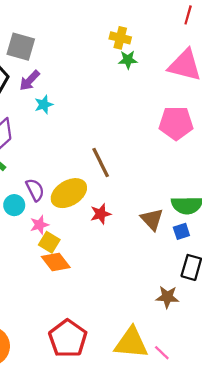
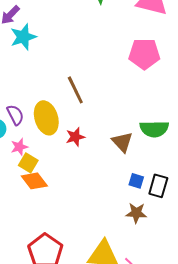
cyan star: (44, 105) -> (23, 37), size x1.5
yellow ellipse: (69, 193) -> (46, 118), turned -76
blue square: (181, 231) -> (136, 181), moved, turned 35

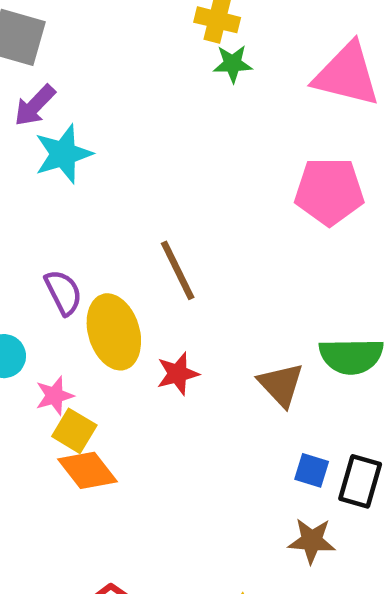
purple semicircle: (15, 115) -> (63, 292), moved

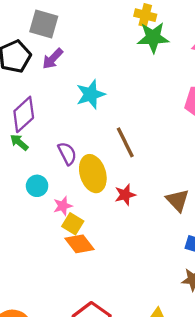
green star: (233, 64) -> (153, 37), size x1.6
cyan star: (63, 154) -> (91, 94), moved

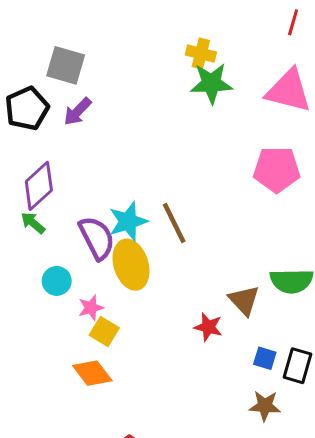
cyan star: (91, 94) -> (128, 221), moved
purple semicircle: (67, 153) -> (97, 238), size x1.4
red star: (125, 195) -> (208, 327), moved, turned 30
orange diamond: (79, 244) -> (92, 373), moved

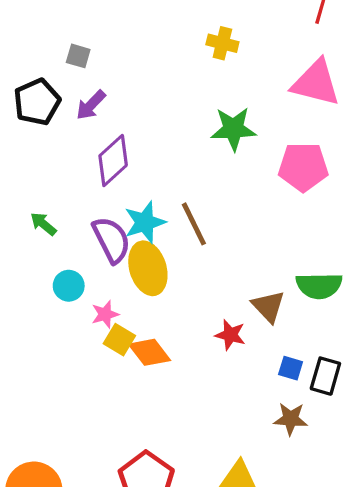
gray square: (66, 65) -> (78, 56), size x0.6
green star: (211, 83) -> (234, 129), moved
purple diamond: (39, 186) -> (113, 161), moved
orange diamond: (92, 373) -> (150, 352), moved

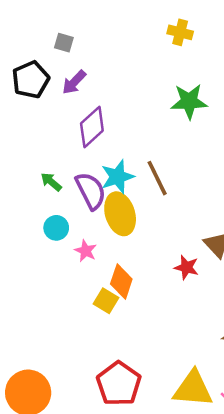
green arrow: (43, 224) -> (51, 182), moved
pink star: (105, 314) -> (86, 251), turned -30
yellow square: (119, 340) -> (106, 301), moved
orange diamond: (150, 352) -> (121, 281), turned 56

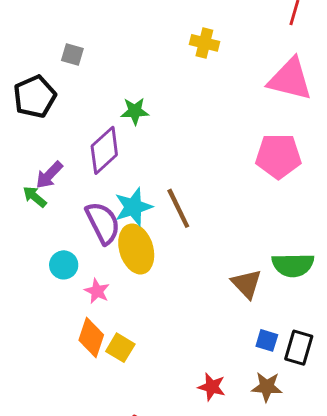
purple arrow: (74, 82) -> (49, 175), moved
green star: (189, 101) -> (135, 111), moved, size x0.7
green arrow: (51, 182) -> (35, 197), moved
red star: (186, 267) -> (212, 387), moved
orange diamond: (121, 281) -> (91, 338), moved

